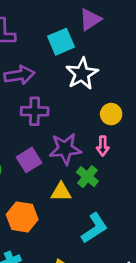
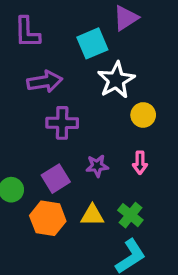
yellow circle: (111, 114) -> (143, 115), moved
purple star: (65, 149) -> (97, 166), size x0.6
green cross: (87, 177) -> (130, 215), moved
orange hexagon: (22, 217) -> (48, 218), moved

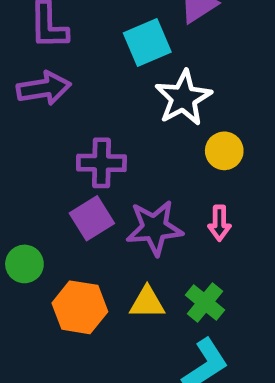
purple arrow: (45, 82) -> (44, 88), moved
purple star: (97, 166) -> (154, 228), size x1.6
purple square: (56, 179) -> (92, 218), moved

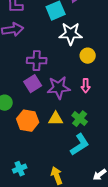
white star: (183, 98) -> (71, 34), turned 30

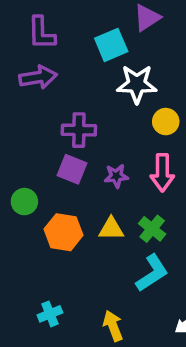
purple square: (33, 84) -> (72, 169), turned -36
pink arrow: (86, 86) -> (162, 173), size x1.5
purple star: (59, 88) -> (116, 176), size x0.6

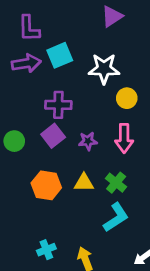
cyan square: (111, 45) -> (60, 55), moved
purple square: (72, 169) -> (53, 136), turned 30
green circle: (24, 202) -> (14, 141), moved
cyan cross: (50, 314) -> (46, 250), moved

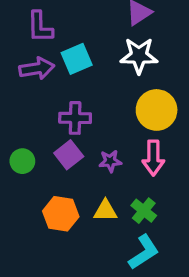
white star: (104, 69) -> (139, 56), moved
yellow circle: (127, 98) -> (157, 110), size x1.6

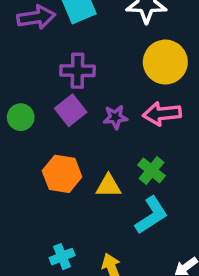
pink arrow: (153, 158) -> (162, 114), turned 84
yellow triangle: (105, 211) -> (108, 186), moved

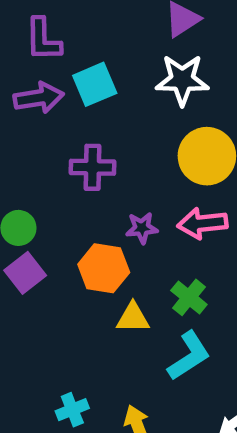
purple square: (71, 110) -> (25, 273), moved
orange hexagon: (62, 174) -> (104, 268), moved

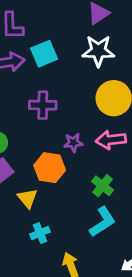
yellow triangle: (133, 318) -> (27, 198), moved, turned 50
cyan cross: (72, 410) -> (40, 233), moved

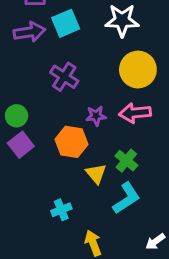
purple cross: (43, 105) -> (64, 77), turned 32
yellow triangle: (27, 198) -> (96, 174), moved

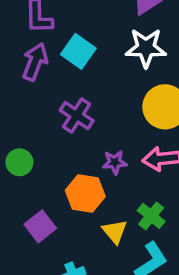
cyan square: (66, 23) -> (78, 51), turned -32
purple arrow: (29, 32) -> (35, 62), turned -60
purple square: (21, 145) -> (40, 226), moved

